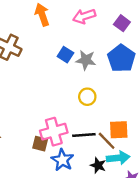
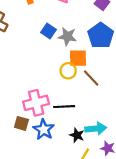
orange square: (119, 130) -> (78, 58), moved
brown line: (107, 141) -> (91, 78), moved
brown square: (40, 144) -> (21, 123), moved

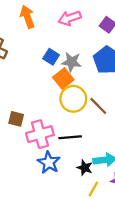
orange square: (78, 58) -> (63, 79), moved, turned -36
yellow circle: (68, 71) -> (73, 99), size x1.5
brown square: (21, 123) -> (16, 119), moved

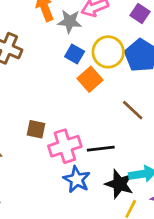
gray star: (72, 62) -> (70, 21), moved
yellow circle: (73, 99) -> (108, 52), moved
black star: (85, 168) -> (119, 184), size x1.5

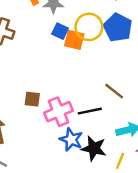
orange square: (90, 79) -> (74, 40), moved, turned -30
brown line: (133, 110) -> (114, 91), moved
black star: (119, 184) -> (94, 148), moved

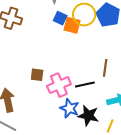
brown line: (114, 91) -> (105, 68), turned 60

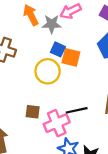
yellow circle: (84, 15) -> (48, 71), moved
black line: (85, 85) -> (77, 110), moved

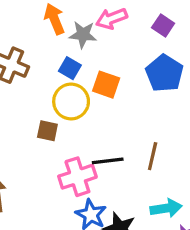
blue square: (58, 49) -> (70, 68), moved
brown square: (33, 112) -> (47, 131), moved

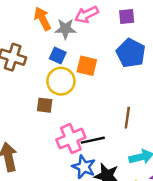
purple square: (163, 26) -> (127, 16), turned -35
black line: (108, 161) -> (93, 140), moved

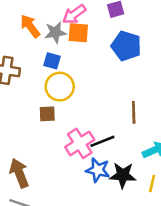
orange square: (87, 66) -> (78, 33), moved

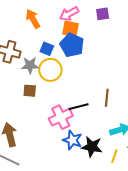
gray star: (55, 32) -> (30, 65), moved
blue pentagon: (126, 46) -> (72, 45), moved
brown square: (47, 114) -> (30, 91), moved
black line: (102, 141) -> (79, 107), moved

